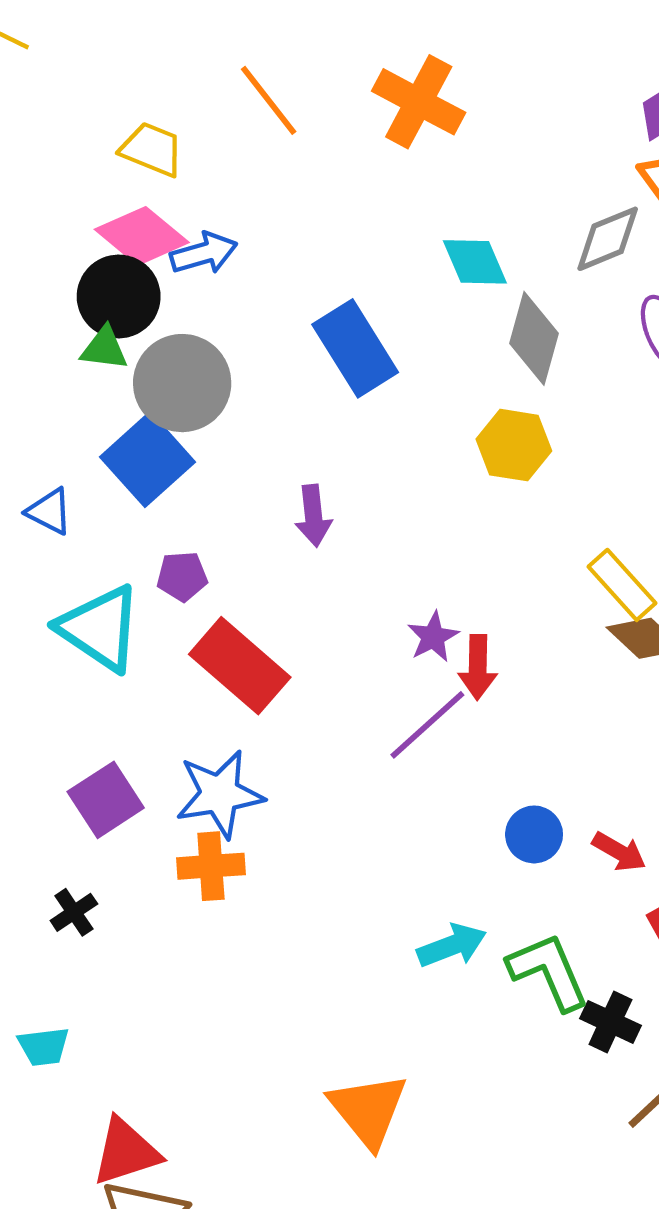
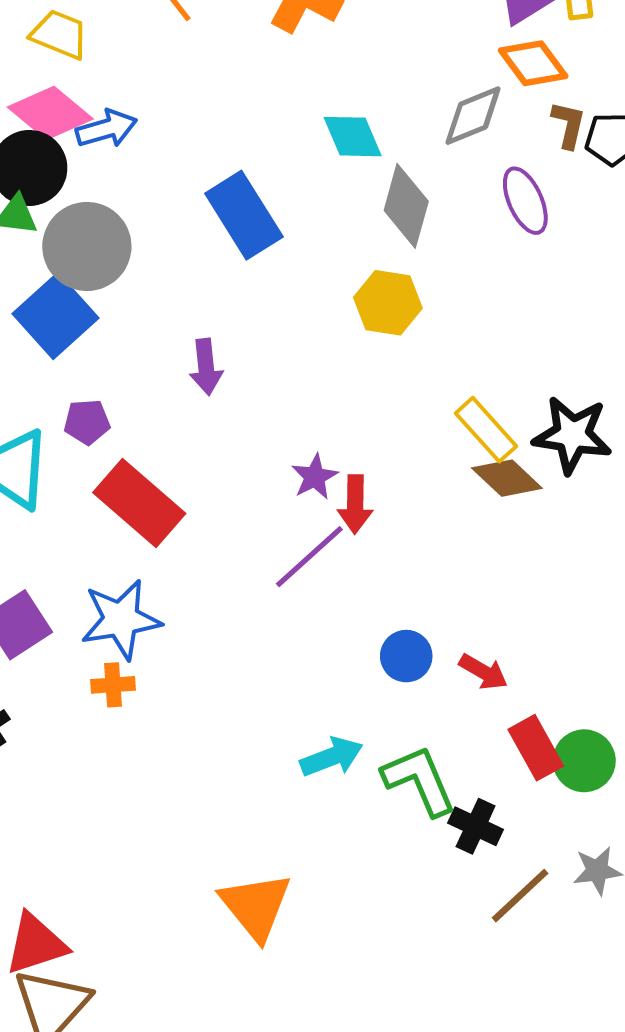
orange cross: (211, 866) -> (113, 685), size x0.7

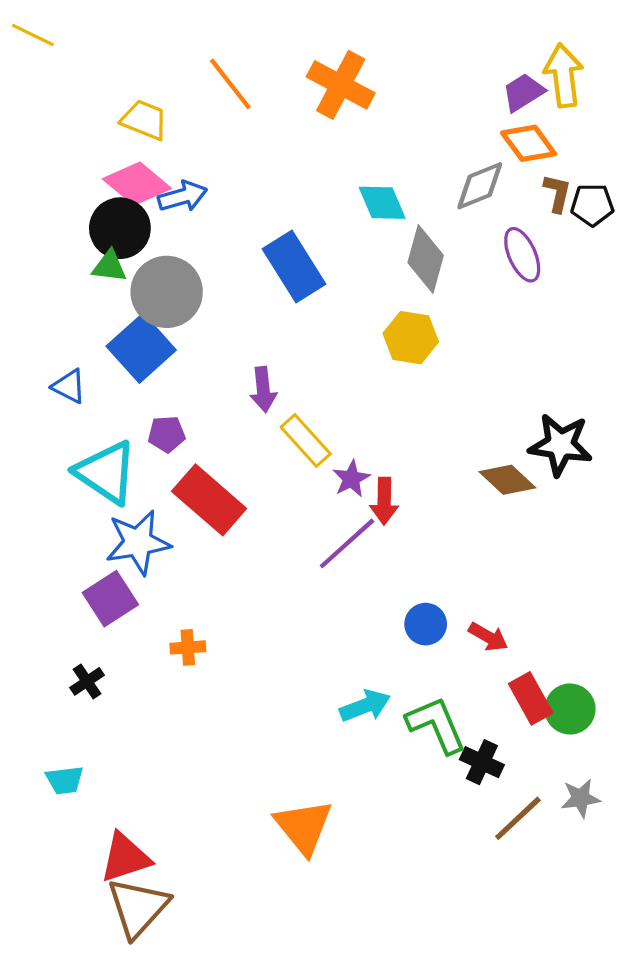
yellow rectangle: (486, 430) -> (306, 440), moved
blue star: (121, 619) -> (138, 542), moved

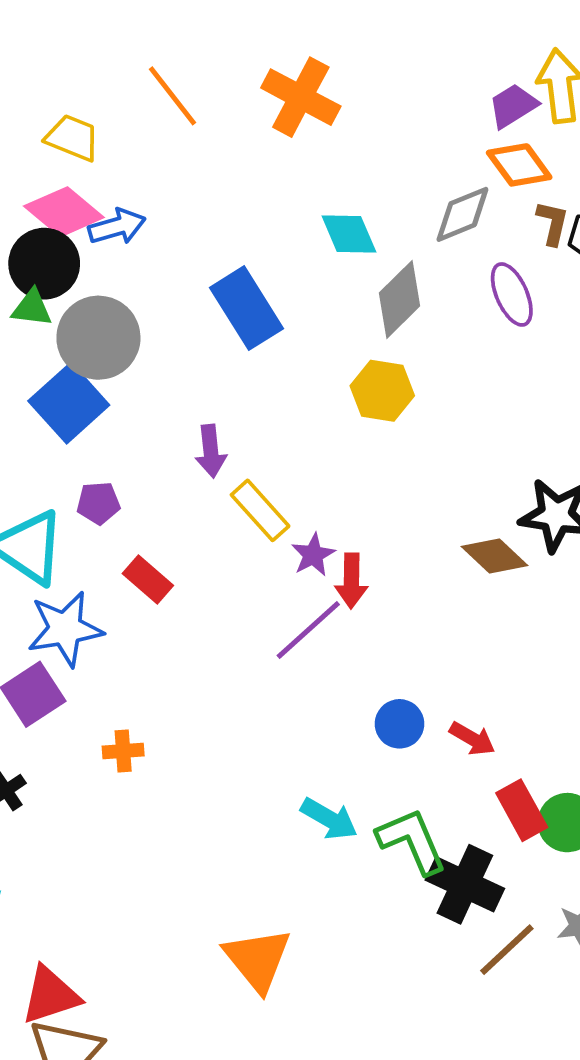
gray diamond: (426, 259) -> (399, 299), turned 30
red rectangle: (209, 500) -> (148, 579), size x0.6
cyan arrow: (365, 706) -> (329, 819), turned 51
black cross: (482, 762) -> (465, 884), size x1.5

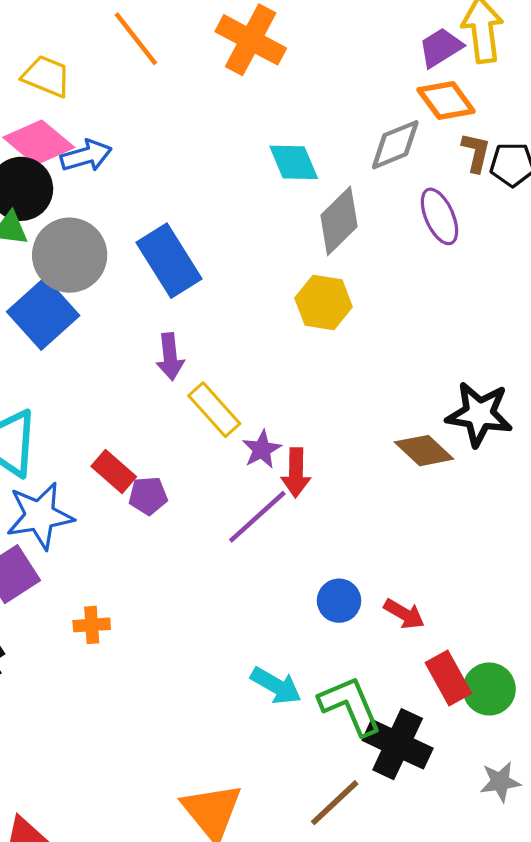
blue rectangle: (247, 308) -> (169, 261), moved
purple pentagon: (98, 503) -> (148, 496), moved
brown line: (507, 950) -> (335, 803), moved

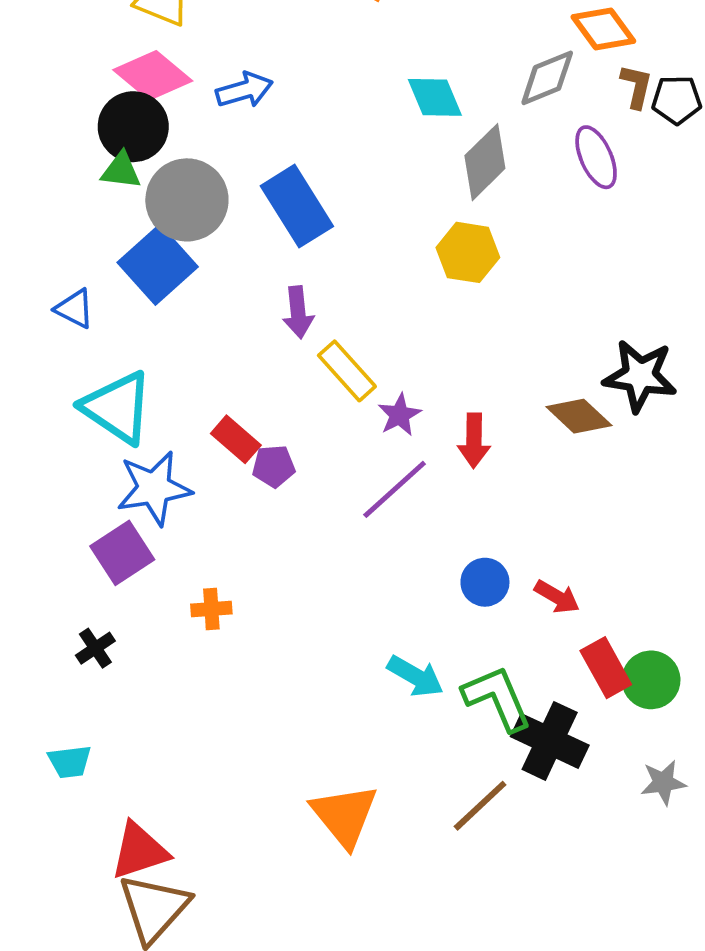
blue arrow: (86, 156) -> (244, 90), moved
red arrow: (296, 473) -> (474, 441), moved

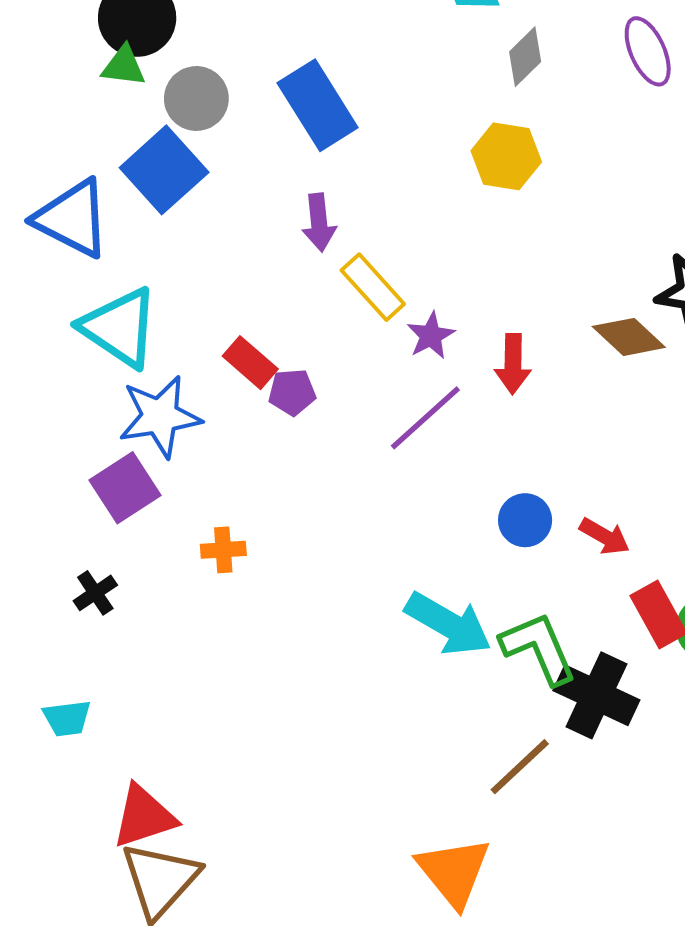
gray diamond: (485, 162) -> (525, 57), size x0.7
gray circle: (187, 200) -> (196, 99), size x0.7
blue triangle: (75, 309) -> (72, 218), size x1.8
cyan arrow: (415, 676) -> (448, 624), size x1.4
orange triangle: (345, 815) -> (454, 872), moved

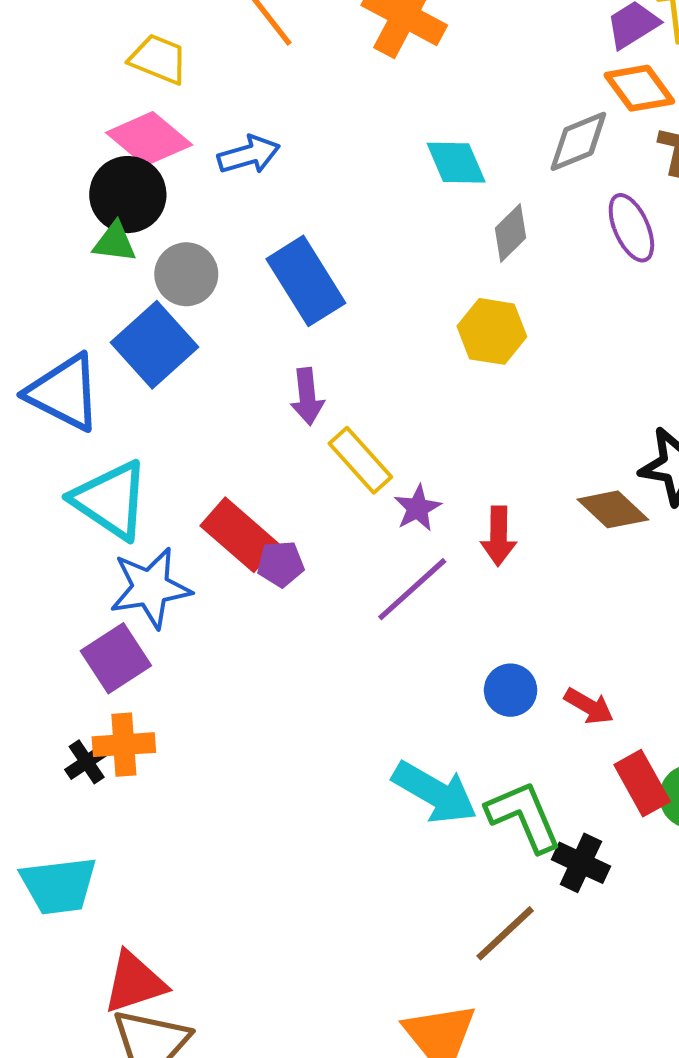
red rectangle: (250, 363) -> (239, 535), size x1.4
orange cross: (223, 550) -> (124, 745), moved, size x1.4
black cross: (596, 695) -> (581, 863), size x0.7
cyan trapezoid: (67, 718) -> (59, 885), size x1.6

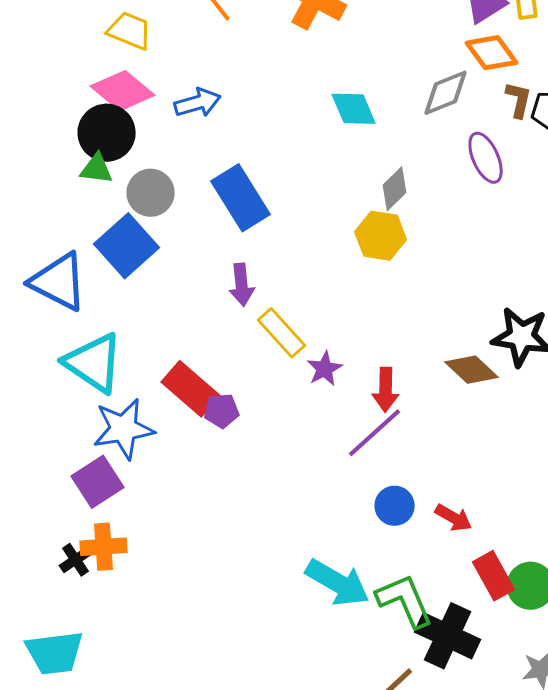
gray diamond: (511, 233) -> (395, 189), moved
purple line: (412, 589) -> (375, 433), moved
black cross: (581, 863) -> (448, 636), size x1.5

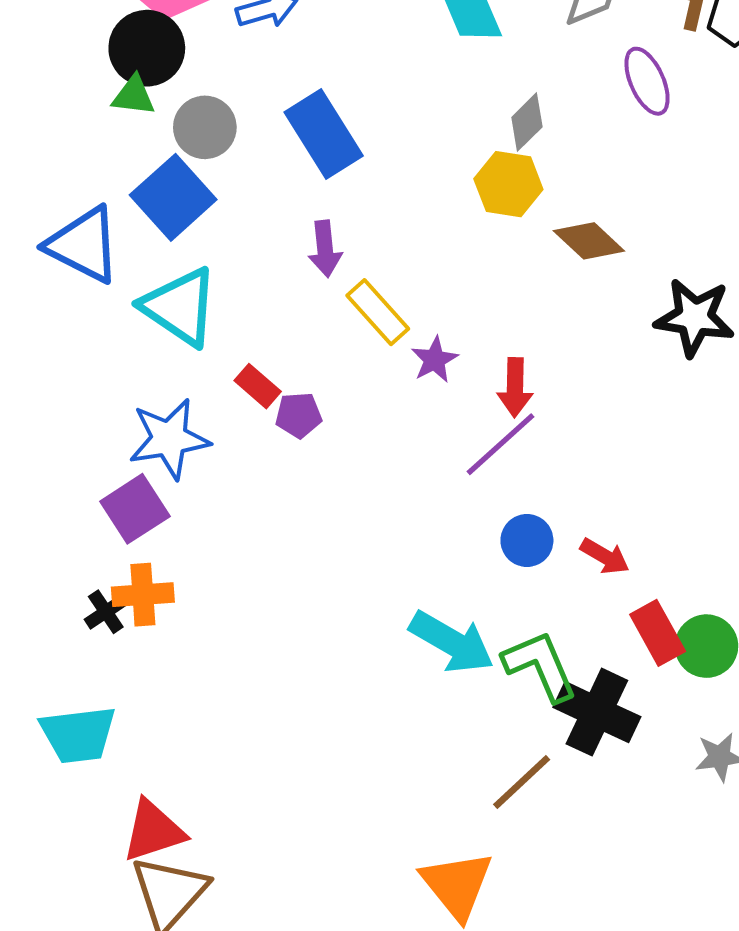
cyan triangle: (94, 363) -> (180, 307), moved
brown diamond: (472, 370) -> (589, 241), moved
red rectangle: (191, 389) -> (258, 386), size x0.6

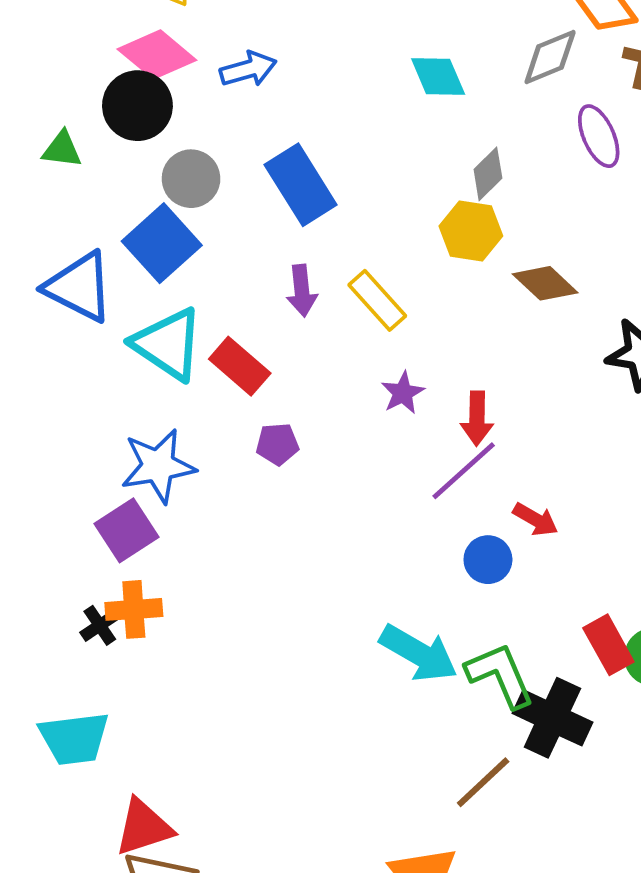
green triangle: (134, 96) -> (62, 149), moved
yellow rectangle: (378, 312) -> (377, 300), moved
red rectangle: (258, 386) -> (240, 366), moved, size x1.4
red arrow: (605, 556) -> (535, 519), moved

